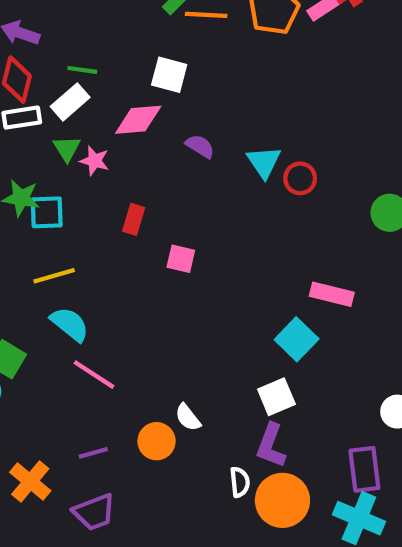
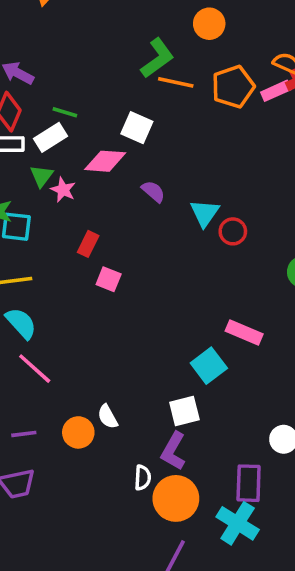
pink square: (181, 259) -> (109, 279), moved

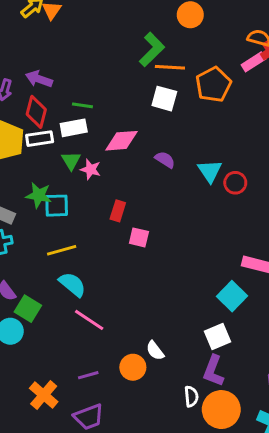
orange pentagon: (233, 87) -> (213, 85), moved
white square: (137, 128) -> (164, 99), moved
white rectangle: (51, 137) -> (74, 128), turned 30

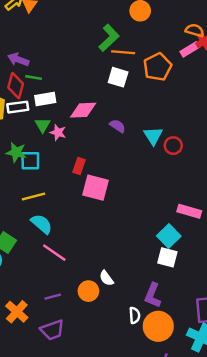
green line: (82, 105) -> (34, 77), moved
pink square: (139, 237) -> (95, 188), size x1.6
white square: (218, 337) -> (167, 257), moved, turned 36

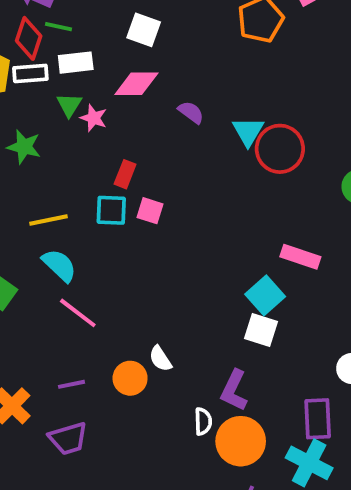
white square: (118, 77) -> (144, 30), moved
red circle: (173, 146) -> (280, 149), size x1.6
cyan square: (30, 161) -> (111, 210), moved
pink square: (95, 188) -> (150, 211), size x0.6

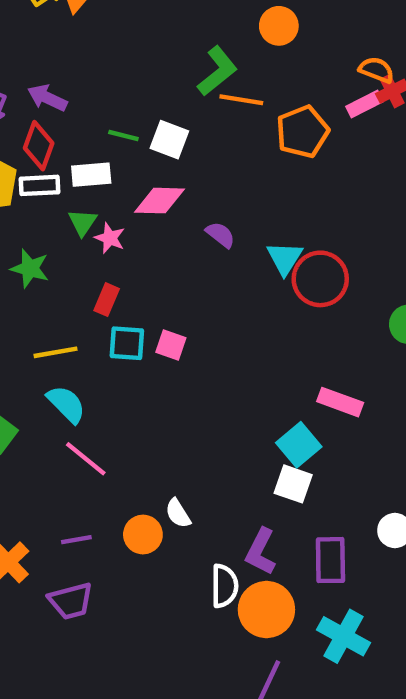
green line: (58, 27) -> (123, 136), moved
red rectangle: (125, 174) -> (107, 300), moved
purple rectangle: (318, 419) -> (330, 560), moved
white semicircle: (203, 421) -> (224, 586), size x1.4

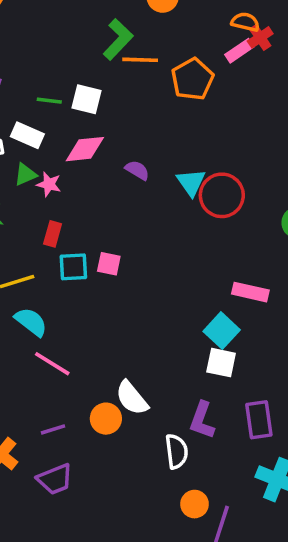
white rectangle: (91, 175) -> (27, 135), turned 36
green triangle: (83, 222) -> (25, 174), turned 40
white semicircle: (178, 513) -> (132, 398), size x1.5
orange circle: (266, 610) -> (195, 504), moved, size x0.6

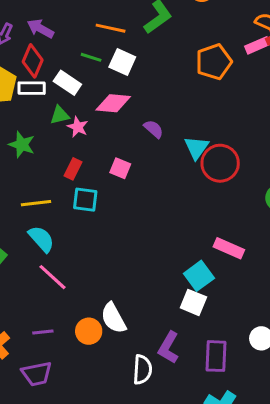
orange line: (140, 60) -> (111, 28), moved
pink square: (109, 264) -> (120, 168), moved

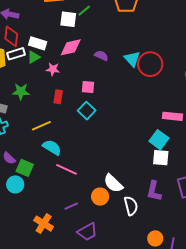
green line: (91, 57) -> (84, 11), moved, turned -40
green triangle: (60, 115) -> (34, 57), moved
cyan square: (85, 200) -> (87, 111), moved, turned -36
white semicircle: (142, 370) -> (131, 206), moved
purple trapezoid: (37, 374) -> (87, 232), moved

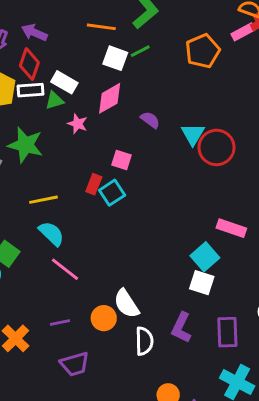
pink diamond: (71, 47) -> (110, 98), turned -30
green star: (21, 91) -> (25, 145), size x1.4
red rectangle: (58, 97) -> (94, 184), moved

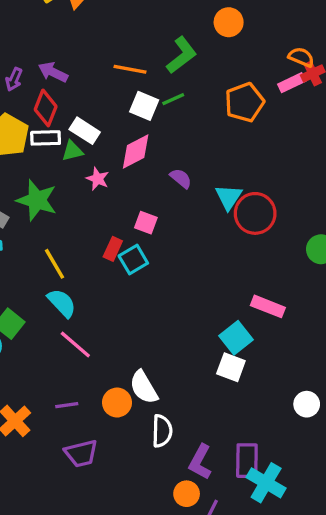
yellow line: (44, 200) -> (55, 264), turned 68
purple L-shape: (181, 328) -> (200, 462), moved
purple rectangle: (227, 332) -> (247, 461), moved

